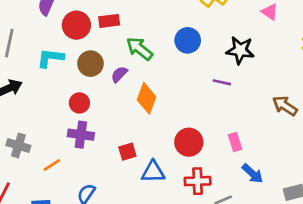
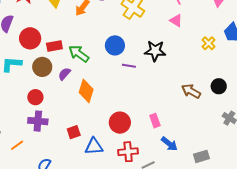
red rectangle: (109, 21) -> (54, 46), moved
purple line: (222, 82) -> (129, 66), moved

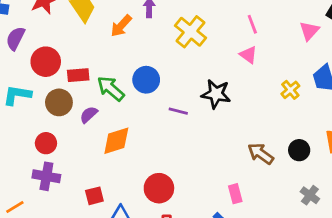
blue circle: (115, 45) -> (146, 80), moved
orange diamond: (86, 91) -> (116, 141), turned 50
pink rectangle: (155, 121) -> (235, 194), moved

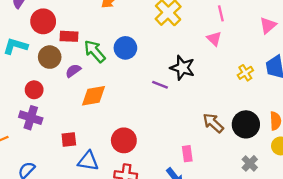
purple line: (178, 111) -> (160, 85), moved
black circle: (299, 150) -> (246, 124), size x1.5

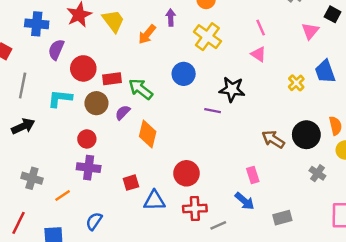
blue circle: (125, 48) -> (184, 74), moved
orange diamond: (93, 96) -> (148, 134), turned -56

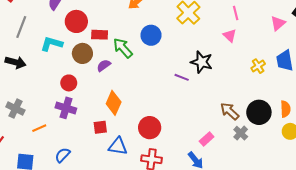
blue circle: (184, 74) -> (151, 35), moved
black arrow: (23, 126) -> (16, 62), turned 30
orange diamond: (148, 134) -> (114, 103), moved
gray cross: (317, 173) -> (241, 133), moved
pink rectangle: (253, 175) -> (207, 139), turned 56

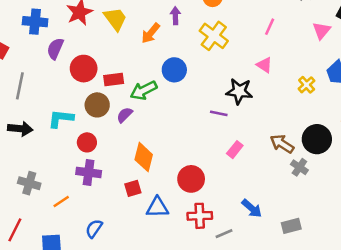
pink line: (236, 13) -> (270, 27), turned 48
pink triangle: (230, 36) -> (264, 65), moved
cyan L-shape: (52, 44) -> (61, 119), moved
green arrow: (123, 48) -> (144, 90), turned -65
pink rectangle: (207, 139) -> (235, 150), moved

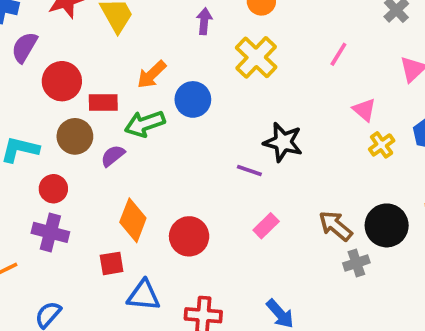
orange arrow: (151, 33) -> (152, 75), moved
pink triangle: (264, 65) -> (364, 110), moved
gray cross: (299, 167) -> (356, 263), turned 30
red circle: (191, 179) -> (189, 236), moved

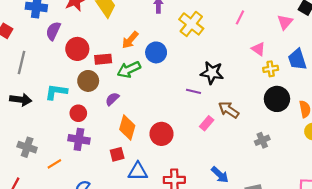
yellow cross: (382, 145) -> (271, 69), turned 32
purple semicircle: (113, 156) -> (112, 99), moved
black circle: (387, 225) -> (277, 99), moved
brown arrow: (335, 226) -> (229, 110), moved

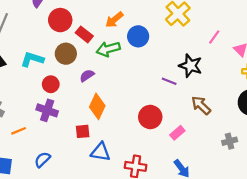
pink line: (240, 17) -> (214, 37), moved
red rectangle: (103, 59) -> (84, 34), turned 35
pink rectangle: (207, 123) -> (177, 133), moved
red circle: (161, 134) -> (150, 117), moved

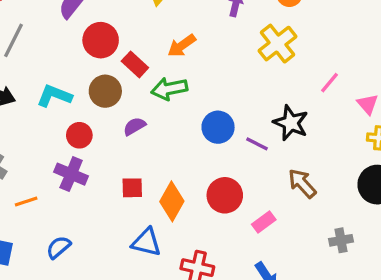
blue circle: (138, 36) -> (218, 127), moved
orange diamond: (97, 106) -> (172, 201), moved
red square: (83, 131) -> (132, 188), moved

